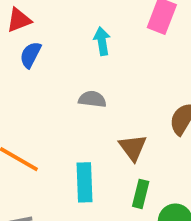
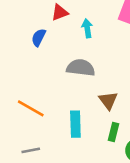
red triangle: (19, 20) -> (60, 13), moved
gray semicircle: (92, 99) -> (81, 68), size x1.5

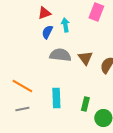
blue semicircle: (39, 37) -> (47, 32), moved
brown triangle: (108, 101) -> (85, 58), moved
gray line: (31, 150) -> (22, 109), moved

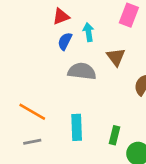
brown triangle: (85, 58) -> (116, 57), moved

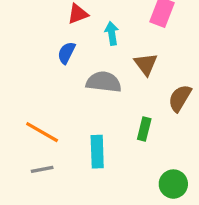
blue semicircle: (65, 41) -> (66, 53), moved
green rectangle: (115, 135) -> (144, 129), moved

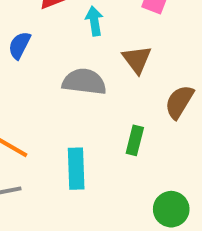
blue semicircle: (66, 53) -> (19, 45), moved

